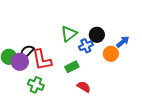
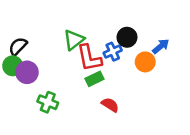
green triangle: (69, 34) -> (74, 40), moved
black semicircle: (27, 52) -> (18, 46), moved
red L-shape: (42, 60) -> (89, 58), moved

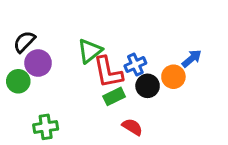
black circle: (127, 37) -> (148, 86), moved
black semicircle: (18, 46) -> (24, 42), moved
purple circle: (27, 72) -> (38, 63), moved
green cross: (48, 102) -> (46, 127), moved, turned -30

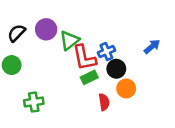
purple circle: (38, 63) -> (46, 29), moved
orange circle: (173, 77) -> (126, 88), moved
red semicircle: (132, 127) -> (104, 102), turned 49

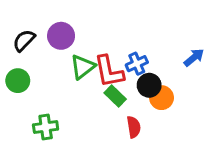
green triangle: (70, 40) -> (83, 67), moved
green rectangle: (89, 77) -> (115, 96), turned 70
orange circle: (126, 88) -> (161, 98), moved

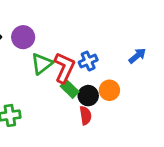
red L-shape: (109, 71) -> (64, 68), turned -144
black circle: (149, 85) -> (88, 96), moved

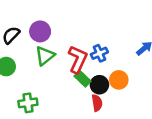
green triangle: (42, 64) -> (45, 56), moved

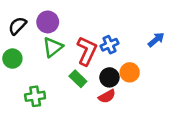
green rectangle: (82, 79) -> (78, 79), moved
red semicircle: (97, 103) -> (107, 96), turned 70

